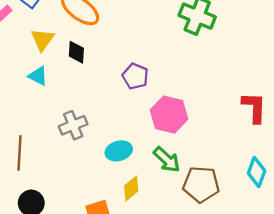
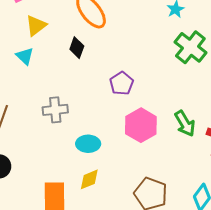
yellow triangle: (42, 40) -> (36, 26), moved
cyan triangle: (38, 76) -> (25, 56), moved
green arrow: (167, 160) -> (185, 123), moved

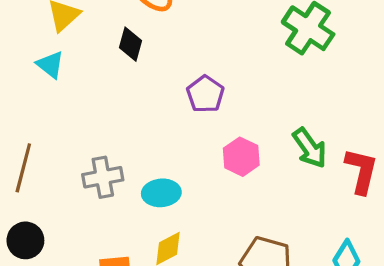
gray cross: (55, 110) -> (103, 177), moved
pink hexagon: (141, 125) -> (241, 157), size x0.7

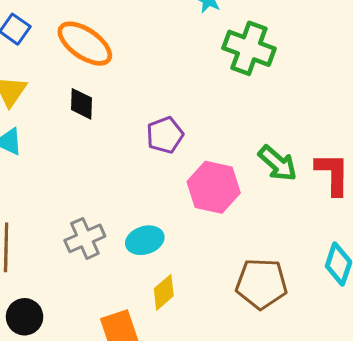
purple pentagon: (205, 94) -> (165, 135), turned 30
pink hexagon: (241, 157) -> (214, 187), size x1.4

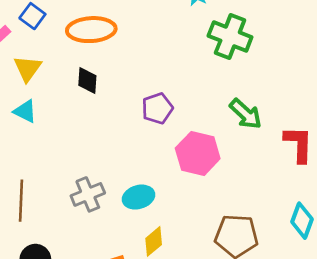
orange ellipse: (85, 44) -> (91, 30), turned -39
green arrow: (278, 163) -> (246, 114), moved

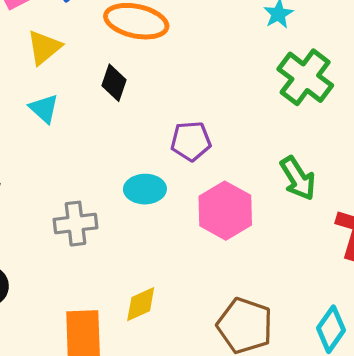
cyan triangle: (25, 111) -> (44, 109), moved
cyan ellipse: (139, 197) -> (145, 189), moved

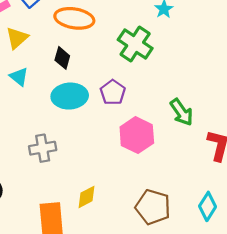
green cross: (305, 77) -> (135, 44), moved
purple pentagon: (191, 141) -> (113, 92), turned -30
cyan ellipse: (145, 189) -> (70, 96), moved, size x1.4

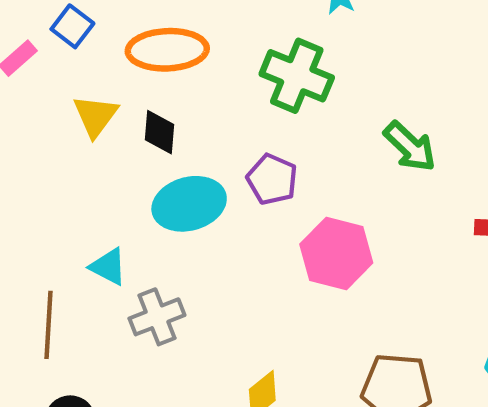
yellow triangle: (17, 38) -> (95, 116), moved
cyan triangle: (19, 77) -> (108, 267), moved
green arrow: (182, 112) -> (410, 146), moved

